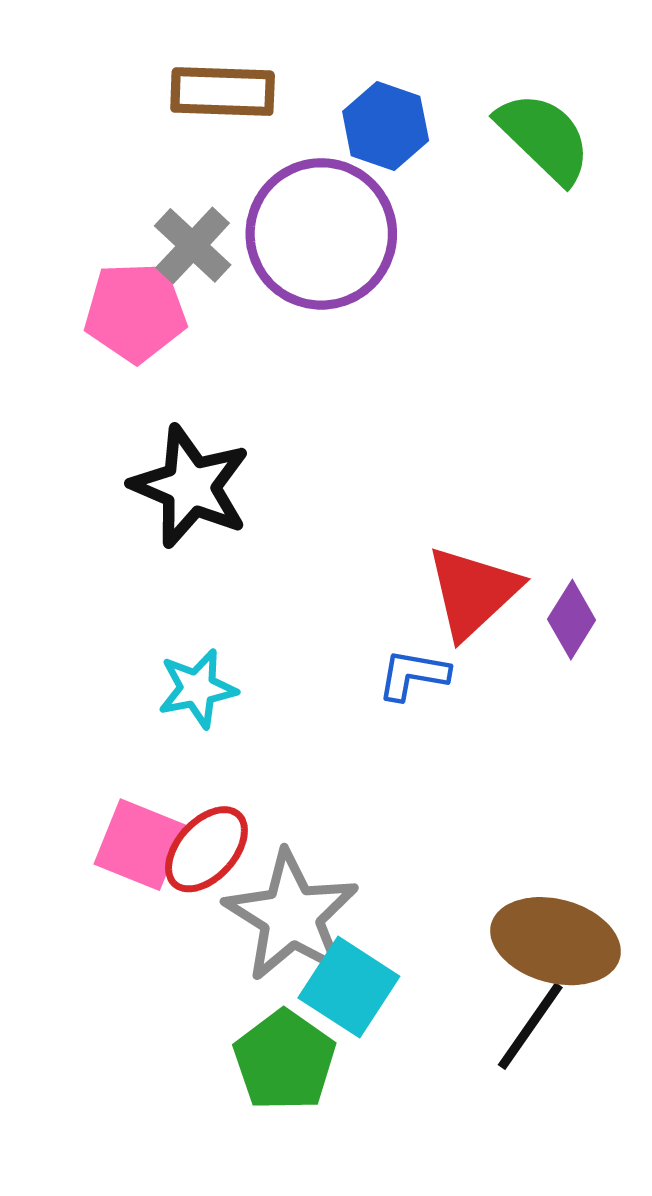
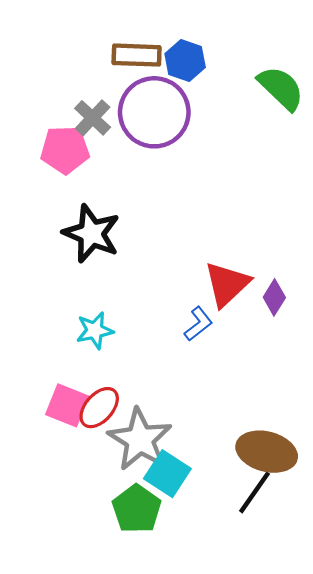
brown rectangle: (223, 92) -> (137, 55), moved
green semicircle: (544, 137) -> (281, 88), moved
blue L-shape: (413, 675) -> (198, 324), turned 132

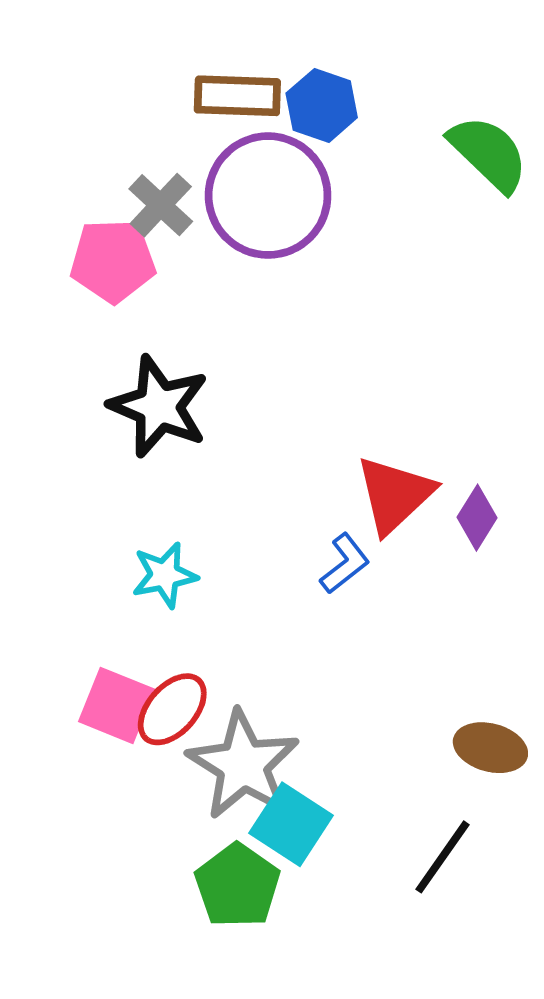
brown ellipse: (267, 452) -> (490, 748), moved, size x0.7

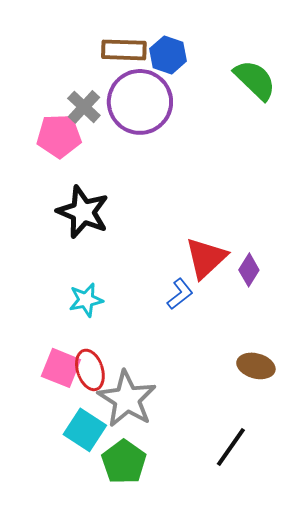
red ellipse: (172, 709) -> (90, 370), turned -60
brown ellipse: (490, 748) -> (256, 366), moved
cyan square: (291, 824) -> (85, 430), moved

